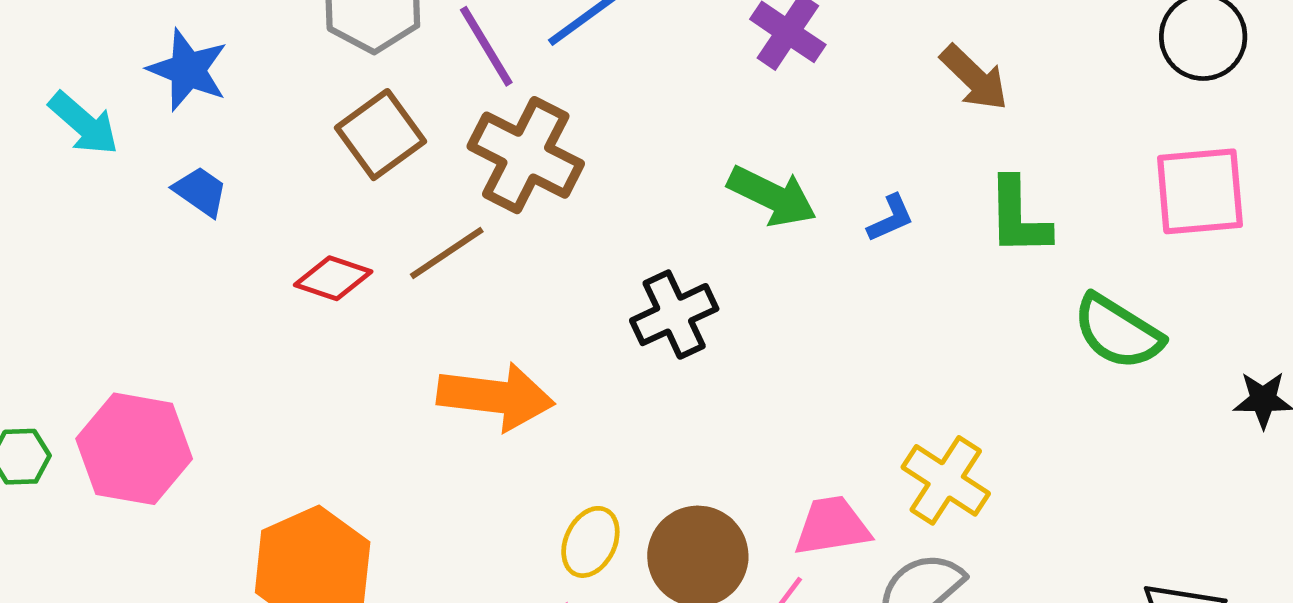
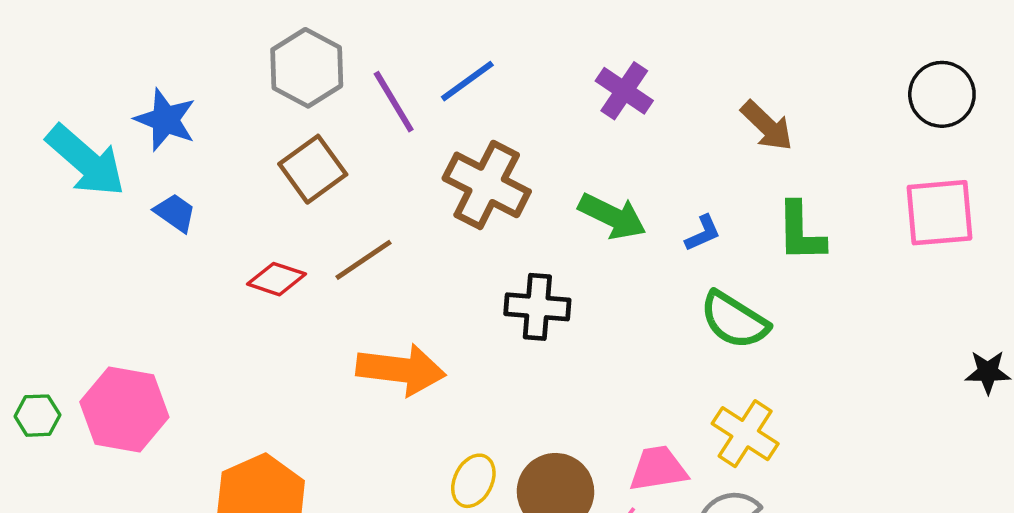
cyan arrow: (84, 124) -> (86, 161), size x1.5
brown cross: (526, 155) -> (487, 185), moved
black cross: (674, 315) -> (537, 307), turned 30
green semicircle: (1118, 332) -> (734, 320), moved

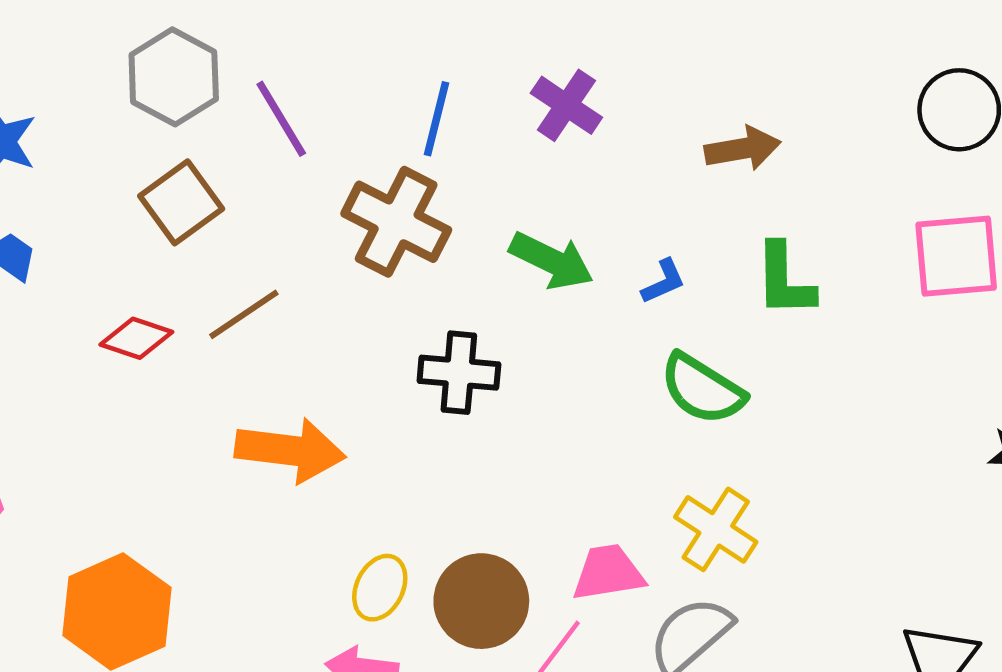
blue line: (467, 81) -> (437, 119), moved, turned -40
brown arrow: (767, 126) -> (743, 149), turned -54

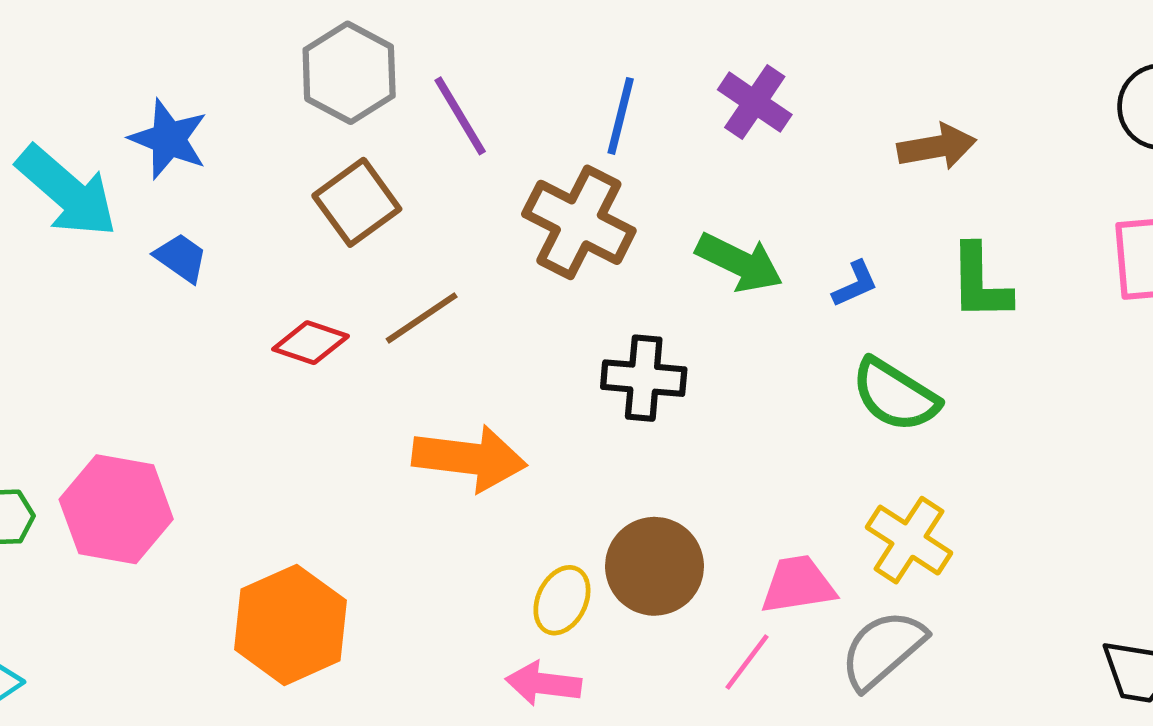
brown circle: (481, 601) -> (654, 566), moved

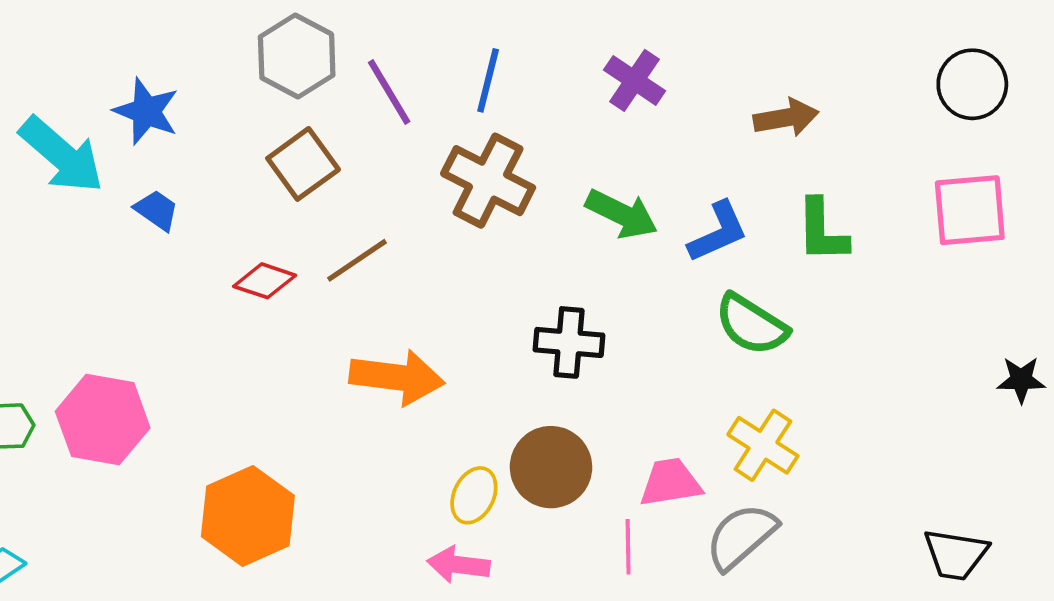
blue line: (621, 116) -> (488, 80), moved
blue L-shape: (855, 284) -> (718, 232), size x1.6
black cross: (644, 378) -> (569, 342), moved
pink line: (747, 662) -> (628, 547), turned -38

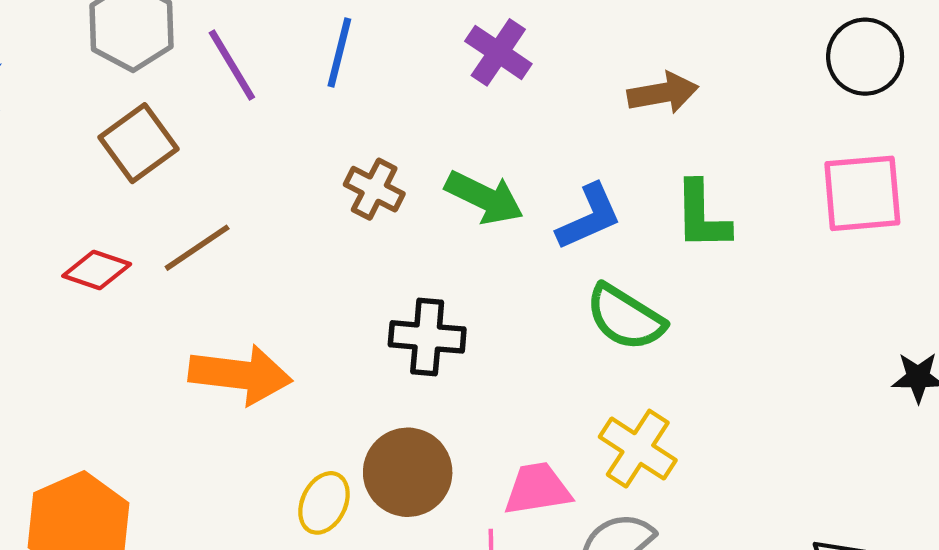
brown cross: (488, 181) -> (374, 189), moved, size x0.6

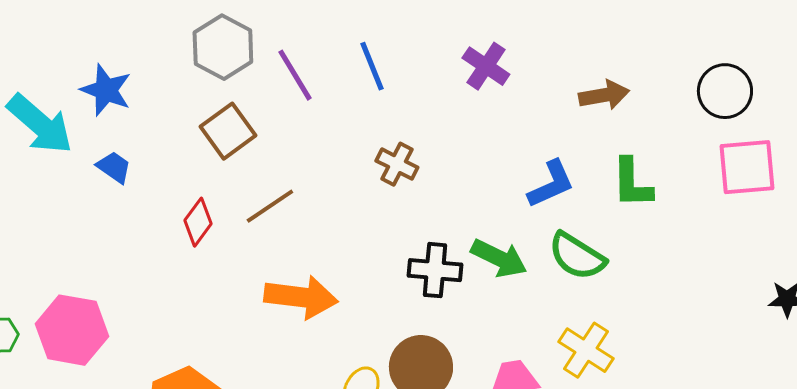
blue line: (339, 52) -> (372, 66), turned -36
black circle: (865, 57) -> (725, 91), moved
green arrow: (484, 198) -> (499, 258), moved
red diamond: (97, 270) -> (198, 222), turned -72

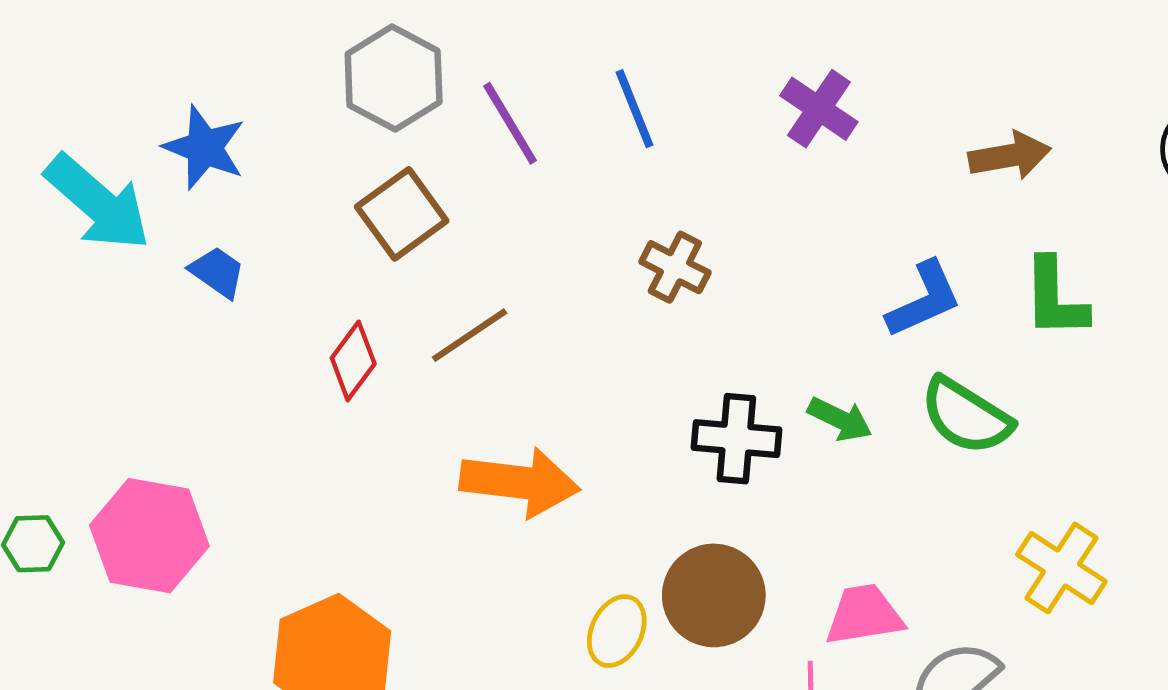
green arrow: (499, 258) -> (840, 419), size x0.7
yellow cross: (586, 350) -> (1061, 568), moved

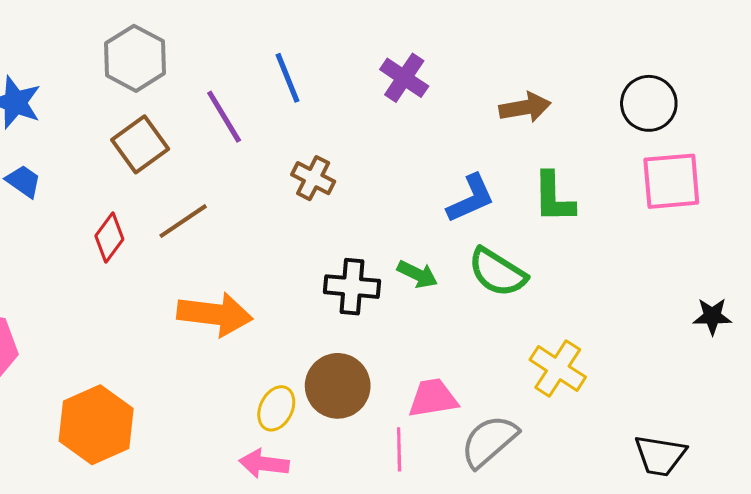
purple line: (510, 123) -> (224, 117), moved

